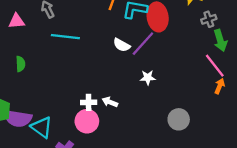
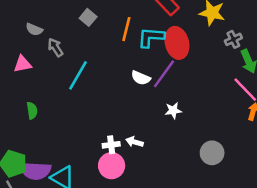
cyan line: (65, 37) -> (78, 75), turned -60

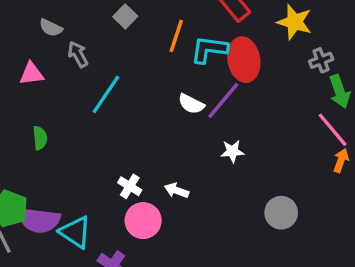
white cross: (111, 145) -> (130, 186), moved, turned 35

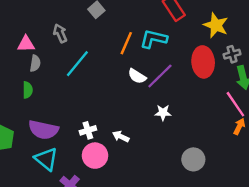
gray semicircle: (51, 28) -> (35, 63), moved, turned -112
orange line: (176, 36) -> (126, 43), moved
red ellipse: (244, 60) -> (203, 62), moved
white cross: (130, 186) -> (88, 130), turned 35
purple semicircle: (39, 220) -> (43, 130), moved

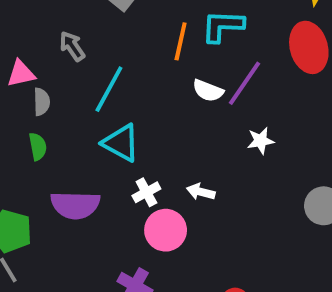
cyan triangle: (46, 159) -> (121, 143), moved

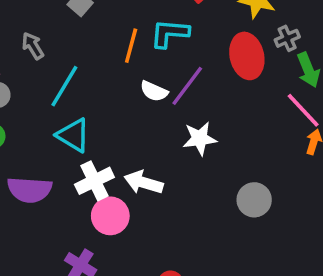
white star: (261, 141) -> (200, 139), size x1.4
white cross: (146, 192) -> (94, 181), size x1.5
white arrow: (201, 192) -> (144, 182), size x1.5

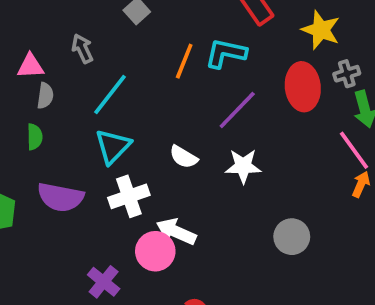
white semicircle: (154, 91) -> (183, 157), moved
cyan triangle: (73, 135) -> (113, 146), turned 36
white arrow: (144, 182) -> (176, 232), moved
pink circle: (110, 216) -> (155, 251), moved

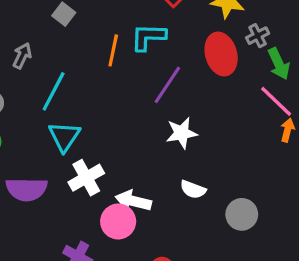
gray arrow: (82, 49) -> (22, 56), turned 60
white semicircle: (183, 157) -> (193, 189), moved
gray circle: (292, 237) -> (242, 214), moved

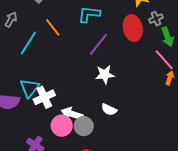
orange line: (113, 50) -> (53, 27), moved, turned -54
cyan triangle: (64, 136) -> (29, 88), moved
gray circle: (242, 214) -> (84, 126), moved

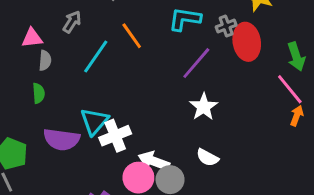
gray cross: (156, 19) -> (226, 26), moved
white star: (105, 75) -> (204, 107), turned -30

